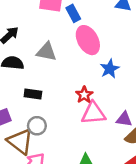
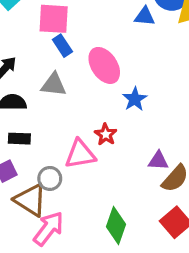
blue rectangle: (73, 13) -> (62, 46), moved
black rectangle: (33, 94) -> (19, 139), moved
pink triangle: (93, 113) -> (80, 154), moved

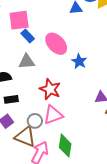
red star: (106, 134) -> (50, 89), moved, size x1.5
pink triangle: (80, 154) -> (53, 115), moved
green diamond: (116, 225) -> (65, 146), moved

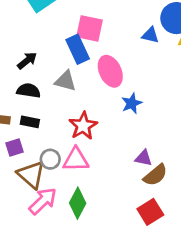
pink square: (19, 20) -> (89, 28), moved
blue rectangle: (28, 36) -> (78, 49), size x1.5

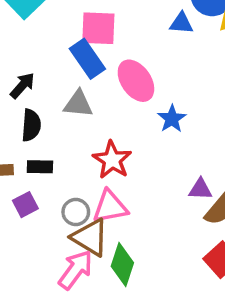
black semicircle: (29, 91) -> (31, 125), turned 95
brown triangle: (31, 175) -> (90, 237), moved

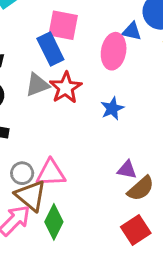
pink ellipse: (136, 81) -> (114, 51), moved, turned 36
gray triangle: (78, 104) -> (37, 85), turned -35
red star: (112, 160) -> (66, 88), moved

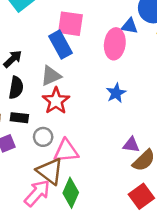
red star: (66, 88) -> (56, 101), moved
gray circle: (22, 173) -> (43, 137), moved

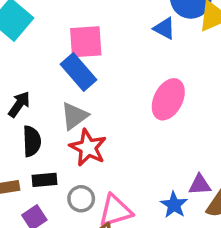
blue triangle: (130, 26) -> (164, 28), turned 30
pink ellipse: (115, 44) -> (168, 99), moved, turned 32
blue star: (116, 93) -> (174, 205), moved

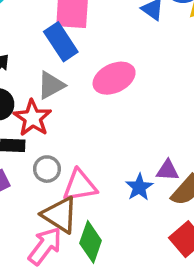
pink ellipse: (168, 99) -> (114, 78), moved, turned 30
red star: (88, 148) -> (33, 118), moved

